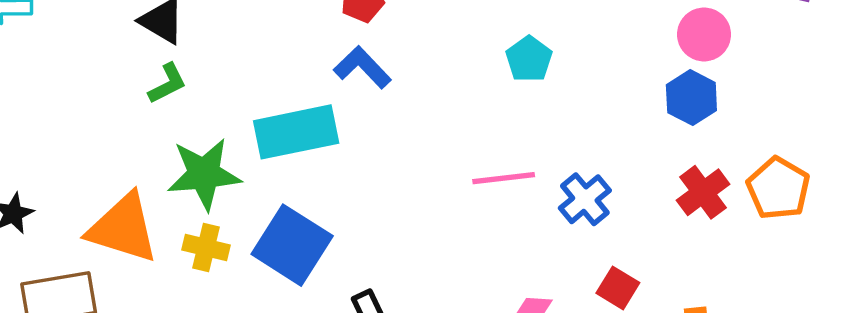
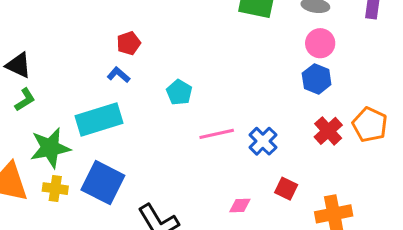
cyan pentagon: (529, 59) -> (179, 92), moved
blue L-shape: (362, 67) -> (119, 75), moved, size x0.7

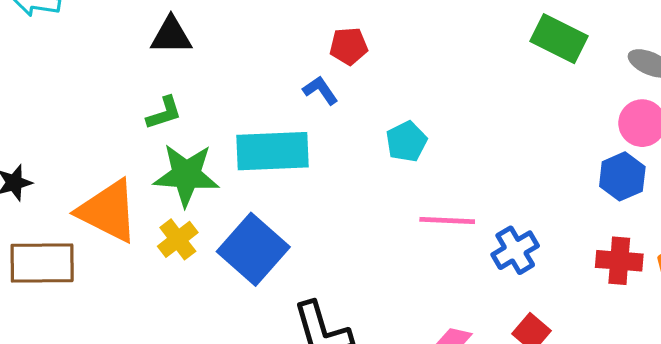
black triangle: (19, 65) -> (171, 36), turned -40
green L-shape: (25, 100) -> (164, 113), moved
red cross: (328, 131) -> (619, 261), turned 32
yellow cross: (55, 189) -> (178, 239), turned 30

